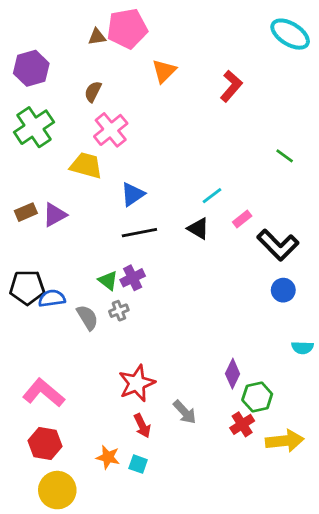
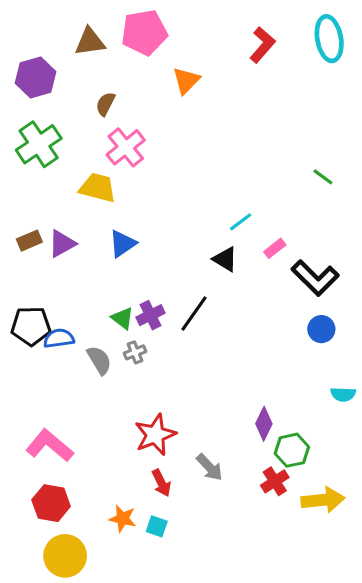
cyan ellipse: (290, 34) -> (329, 39), turned 48
brown triangle: (97, 37) -> (90, 42), moved, size x1.5
red L-shape: (231, 86) -> (262, 45), moved
blue triangle: (133, 194) -> (123, 244), moved
black line: (139, 233) -> (194, 314), moved, turned -44

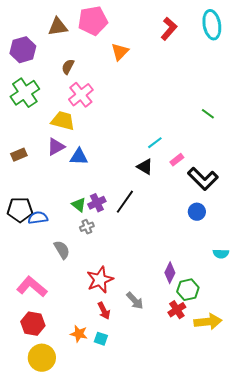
purple triangle: (62, 244) -> (56, 147), moved
blue triangle: (123, 244) -> (79, 157), turned 36
blue circle: (321, 329) -> (197, 212), moved
gray semicircle: (99, 360) -> (62, 250), moved

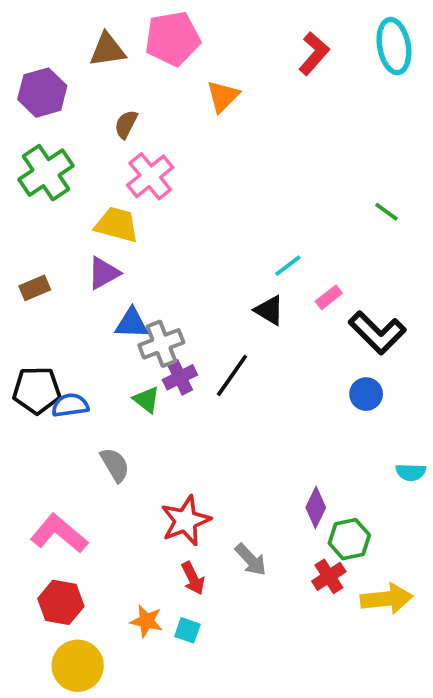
blue triangle: (79, 157) -> (132, 323), moved
green triangle: (79, 205) -> (146, 400), moved
gray cross: (87, 227) -> (161, 344), moved, size x1.6

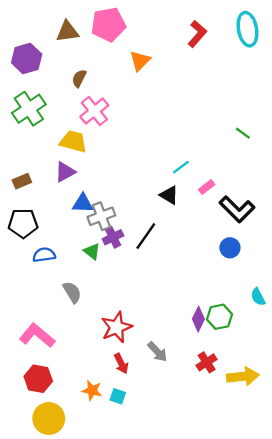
black pentagon: (37, 390) -> (23, 223), moved
cyan semicircle: (411, 472) -> (258, 297), turned 60
green hexagon: (349, 539) -> (219, 317), moved

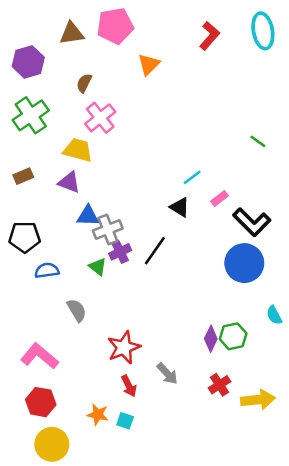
purple triangle: (65, 172) -> (69, 182), turned 50
brown rectangle: (22, 181) -> (23, 176), moved
blue circle: (230, 248) -> (244, 263), size x1.8

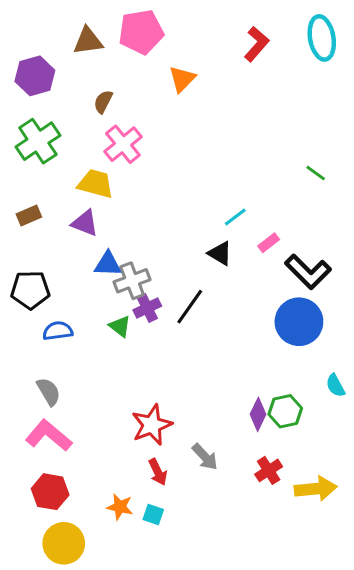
gray semicircle: (77, 310) -> (49, 392), moved

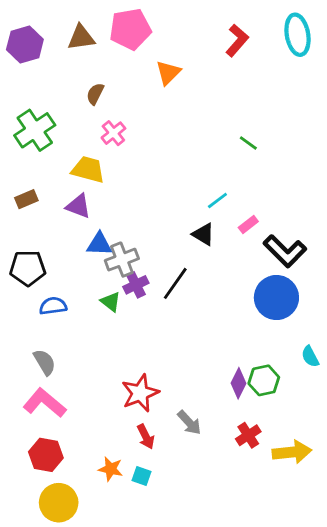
purple hexagon: (35, 76) -> (25, 45), moved
pink cross: (123, 144) -> (113, 133), size x0.7
green line: (316, 173) -> (248, 143), moved

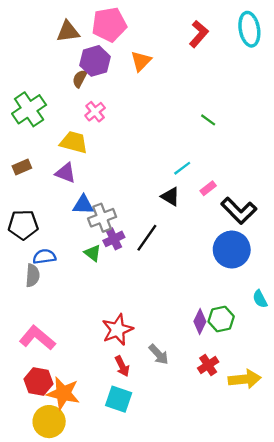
purple hexagon: (25, 45) -> (95, 61), moved
gray semicircle: (45, 362) -> (33, 275), moved, turned 35
orange star: (111, 469) -> (63, 393), moved, size x1.6
cyan square: (142, 476) -> (119, 399), size x1.6

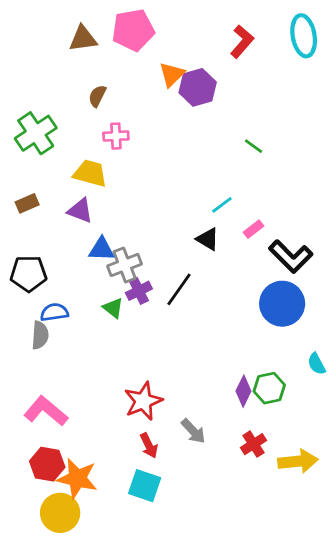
purple hexagon: (95, 61) -> (198, 87), moved
pink cross: (95, 112) -> (116, 136), turned 36

